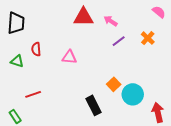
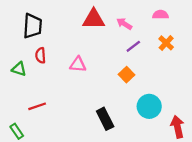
pink semicircle: (159, 12) -> (160, 15), moved, turned -40
black trapezoid: (16, 23) -> (33, 26), moved
orange square: (114, 84) -> (127, 75), moved

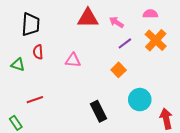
orange cross: (166, 43) -> (156, 40), size x1.5

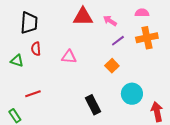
orange cross: (156, 40) -> (147, 38), turned 35

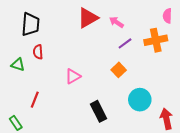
pink semicircle: (142, 13) -> (167, 16), moved, turned -88
red triangle: (83, 17) -> (88, 18), turned -30
pink triangle: (69, 57) -> (73, 76), moved, turned -35
red line: (33, 94) -> (35, 100), turned -49

